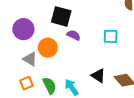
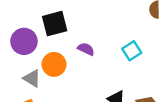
black square: (61, 16) -> (55, 24), moved, turned -30
cyan square: (111, 36) -> (132, 51), turned -35

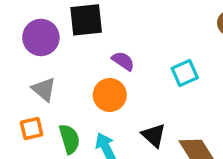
orange circle: (54, 64) -> (110, 95), moved

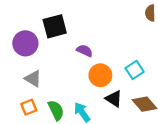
cyan square: (185, 73) -> (135, 70), moved
orange circle: (110, 95) -> (100, 75), moved

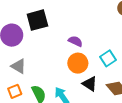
purple semicircle: (85, 51) -> (75, 41), moved

